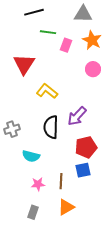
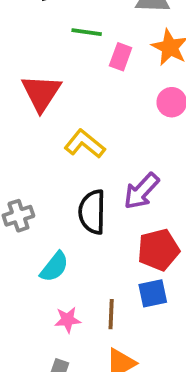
cyan semicircle: (31, 156) -> (54, 267), turned -66

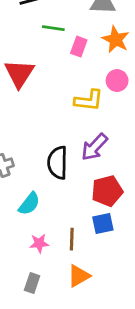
yellow L-shape: (85, 144) -> (89, 100), moved, turned 148

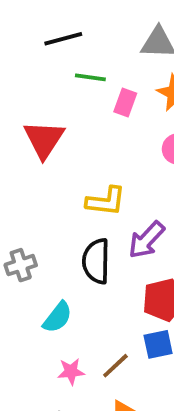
yellow L-shape: (89, 100) -> (106, 201), moved
brown line: (72, 239) -> (115, 366), turned 45

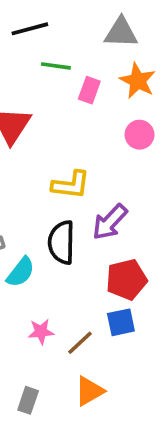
cyan semicircle: (57, 317) -> (21, 272), moved
pink star: (71, 371) -> (41, 332), moved

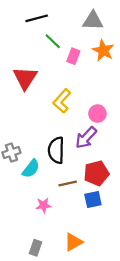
green line: (56, 66) -> (53, 41), turned 36
pink circle: (140, 135) -> (97, 114), moved
yellow L-shape: (71, 185) -> (62, 101), moved, turned 125
brown line: (80, 343) -> (68, 184), moved, turned 30

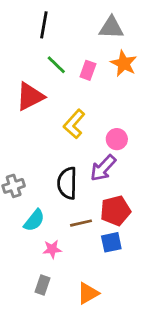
black line: (37, 18) -> (44, 25), turned -65
green line: (53, 41) -> (56, 65), moved
red triangle: (25, 78) -> (30, 96), turned 30
cyan semicircle: (31, 169) -> (34, 220), moved
gray rectangle: (36, 248) -> (42, 285), moved

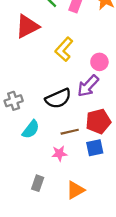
black semicircle: (67, 183) -> (58, 98), turned -115
pink star: (52, 249) -> (59, 153), moved

